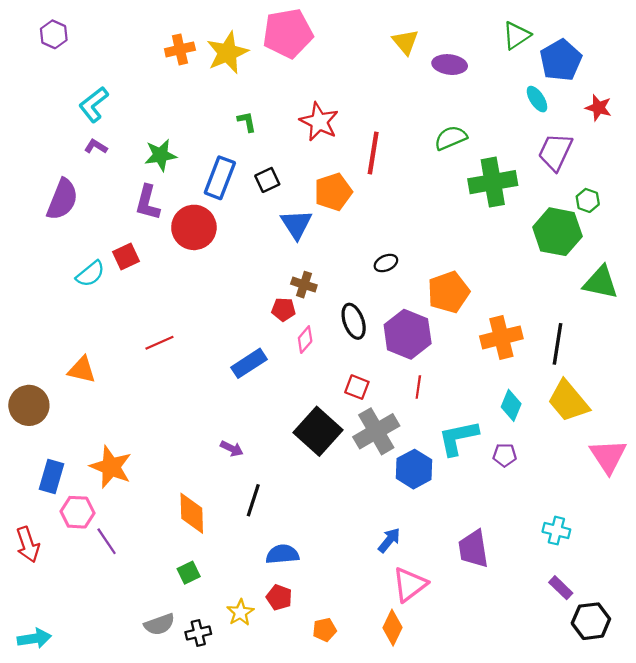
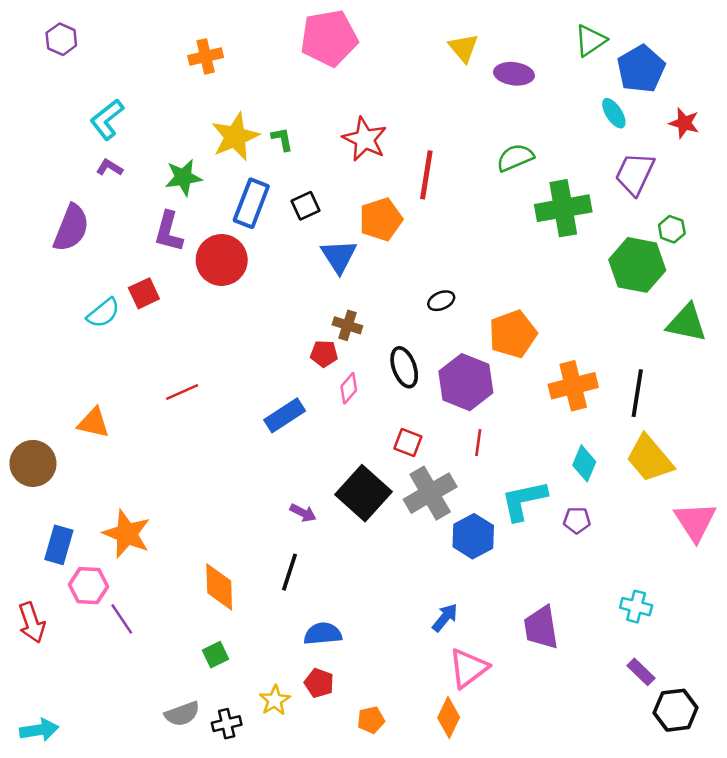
yellow star: (227, 53) -> (235, 137), moved
purple arrow: (232, 449) -> (303, 513), moved

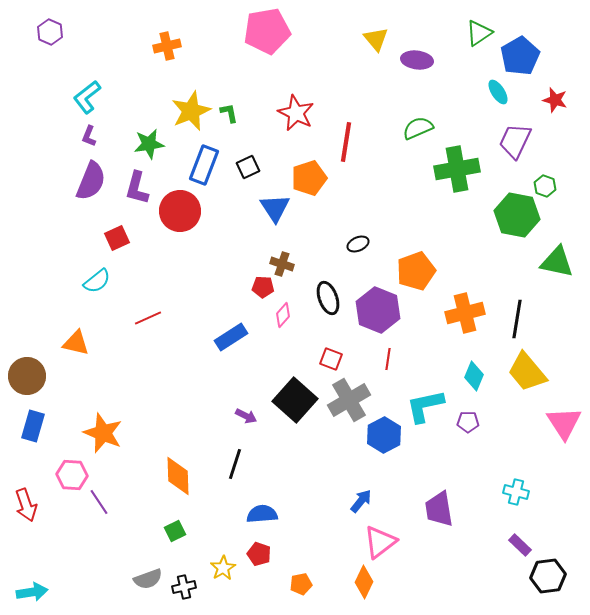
purple L-shape: (109, 167) -> (89, 136), turned -100
purple semicircle: (71, 228) -> (91, 181), moved
cyan semicircle: (103, 313) -> (97, 281), moved
blue rectangle: (59, 545) -> (33, 426), moved

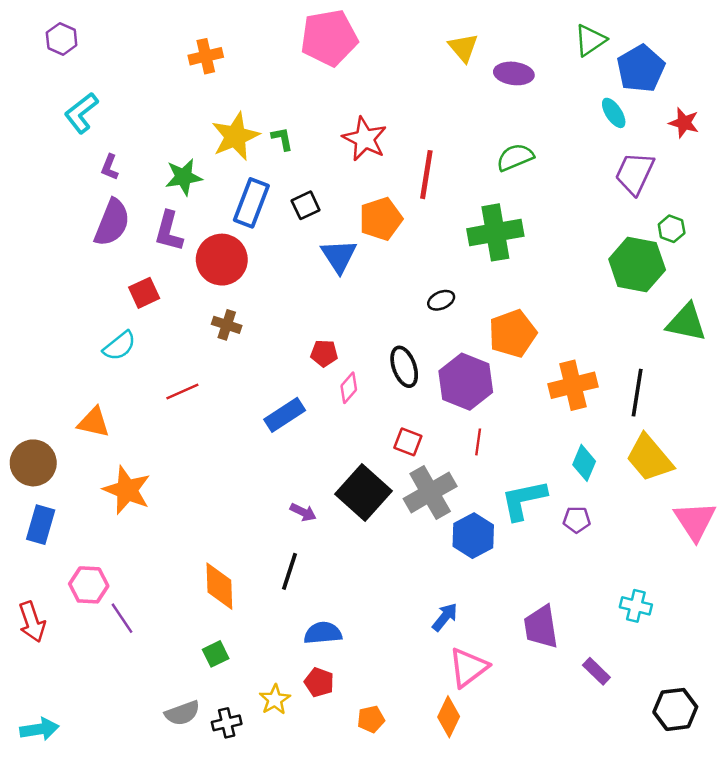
cyan L-shape: (87, 97) -> (81, 113), moved
green cross: (457, 169) -> (495, 232), moved
brown cross: (282, 264) -> (227, 325), moved
orange star: (103, 433) -> (127, 490), moved
purple rectangle: (520, 545) -> (596, 671), moved

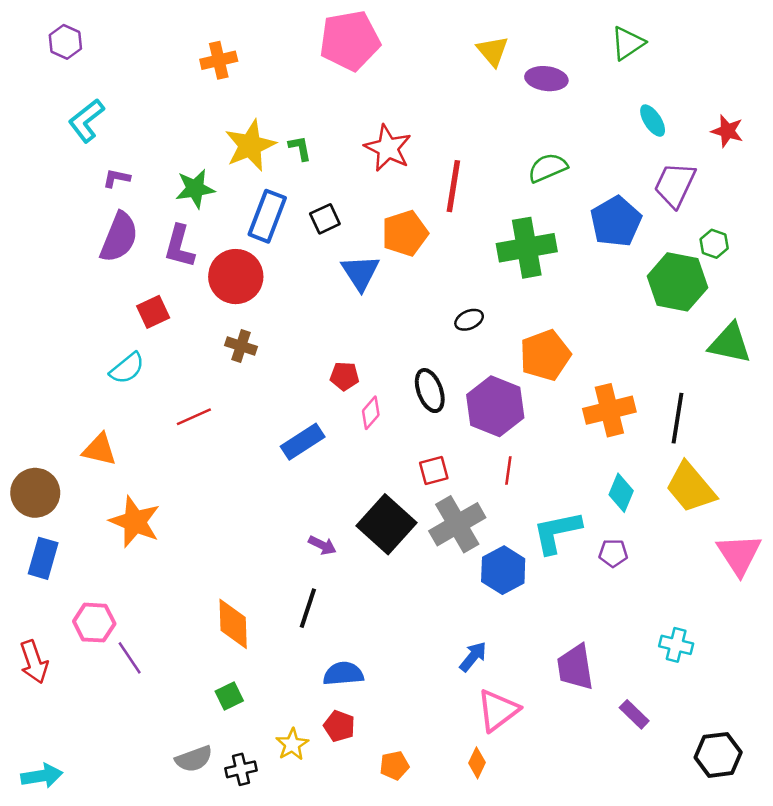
blue pentagon: (641, 69) -> (616, 221), moved
purple L-shape: (110, 167) -> (116, 178), turned 80
red square: (408, 442) -> (434, 471), turned -36
orange diamond: (449, 717) -> (477, 763), size x0.7

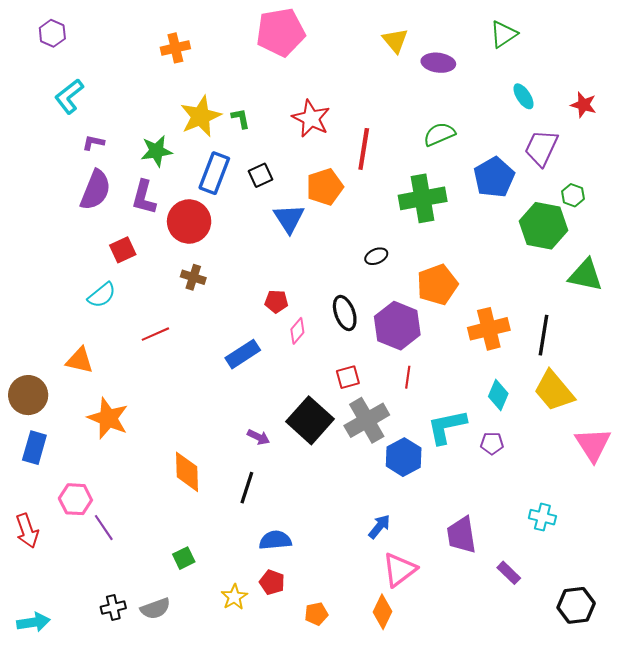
orange diamond: (233, 624) -> (187, 472), moved
orange diamond: (477, 763) -> (383, 612), size x1.4
black cross: (241, 769) -> (113, 608), moved

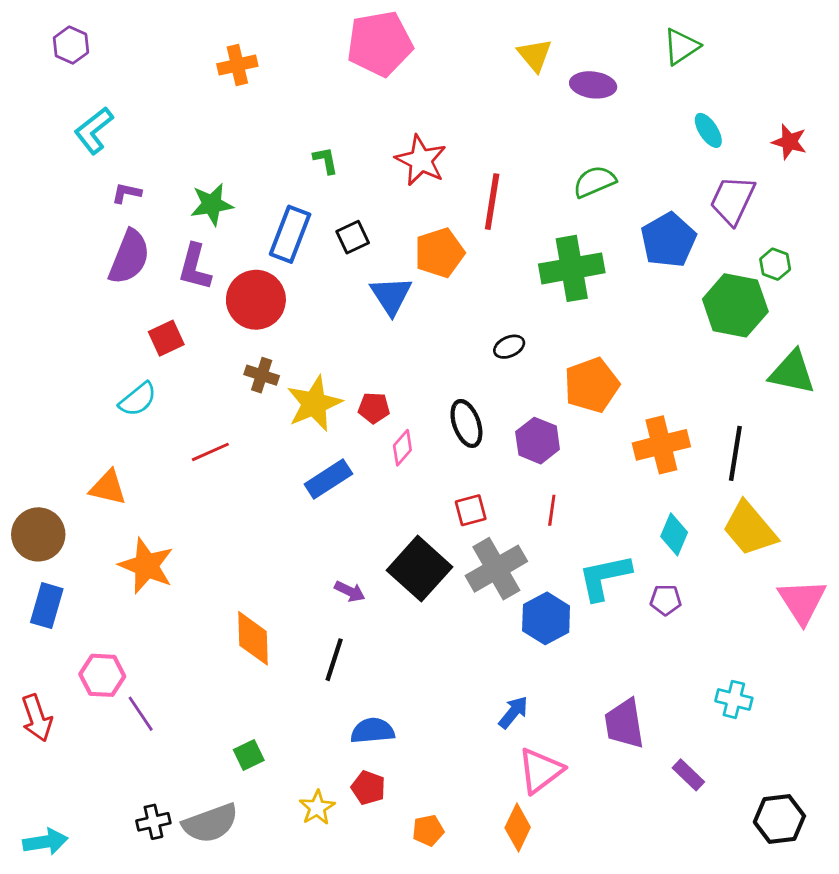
yellow star: (201, 116) -> (314, 404), moved
purple hexagon: (397, 326) -> (538, 441), size x0.7
gray semicircle: (155, 609) -> (210, 823), size x1.4

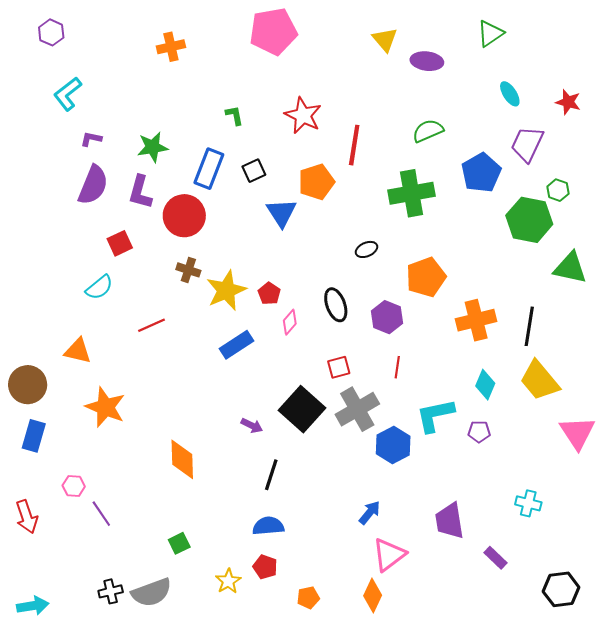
red pentagon: (374, 408) -> (269, 294), turned 30
black line: (334, 660) -> (271, 475), moved
pink hexagon: (102, 675) -> (74, 486), size x0.7

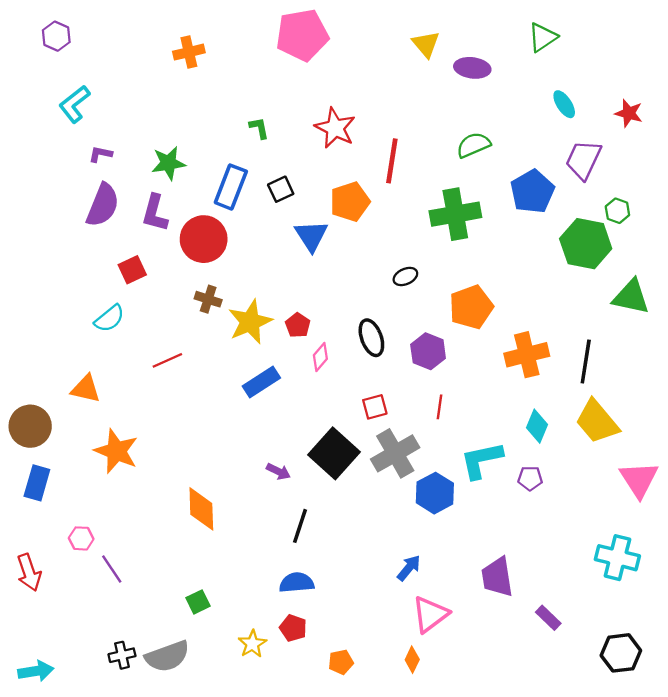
cyan cross: (528, 503) -> (617, 558), moved, size x1.5
orange diamond: (373, 596) -> (412, 660), size x0.7

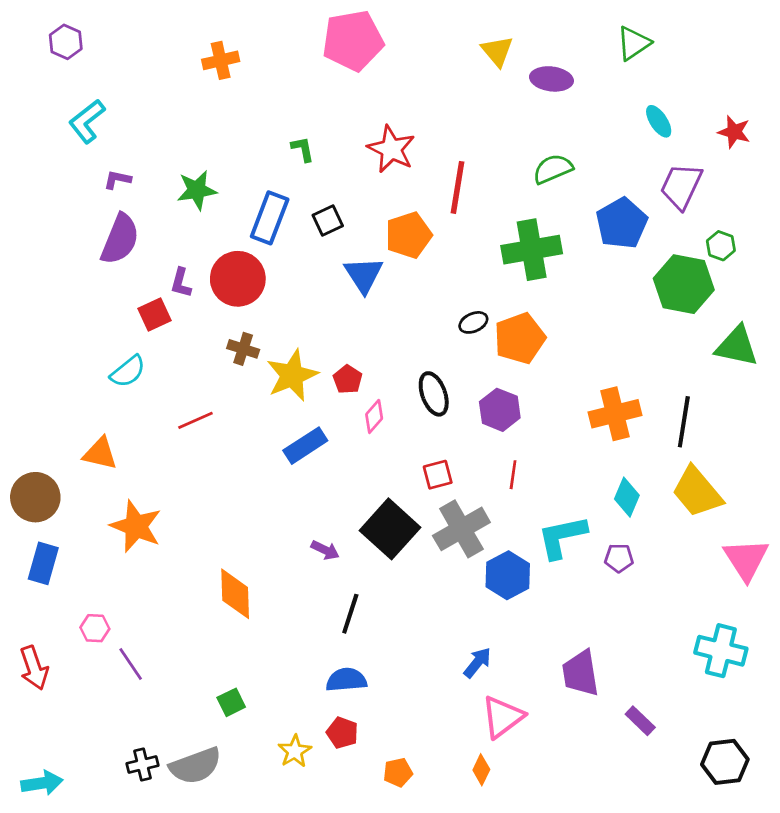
purple L-shape: (155, 213) -> (181, 283), moved, size x0.7
orange pentagon: (471, 307) -> (520, 338), moved

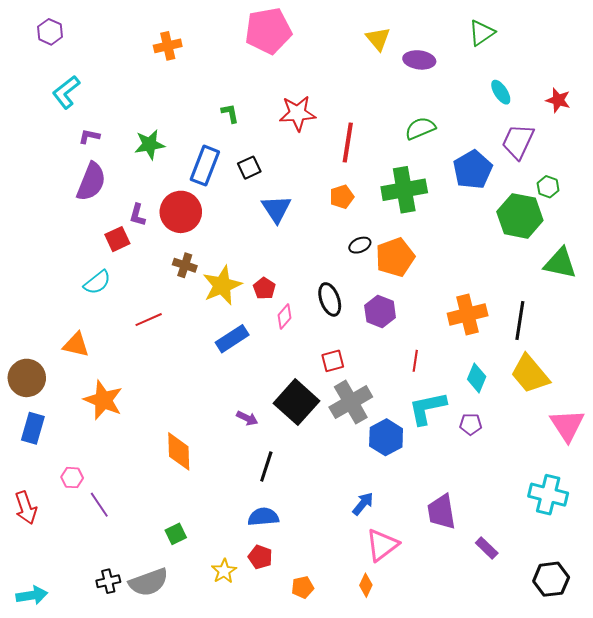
red star: (391, 149) -> (298, 113), turned -30
orange pentagon: (409, 235) -> (342, 197), moved, size x0.7
red line: (513, 475) -> (415, 361), moved

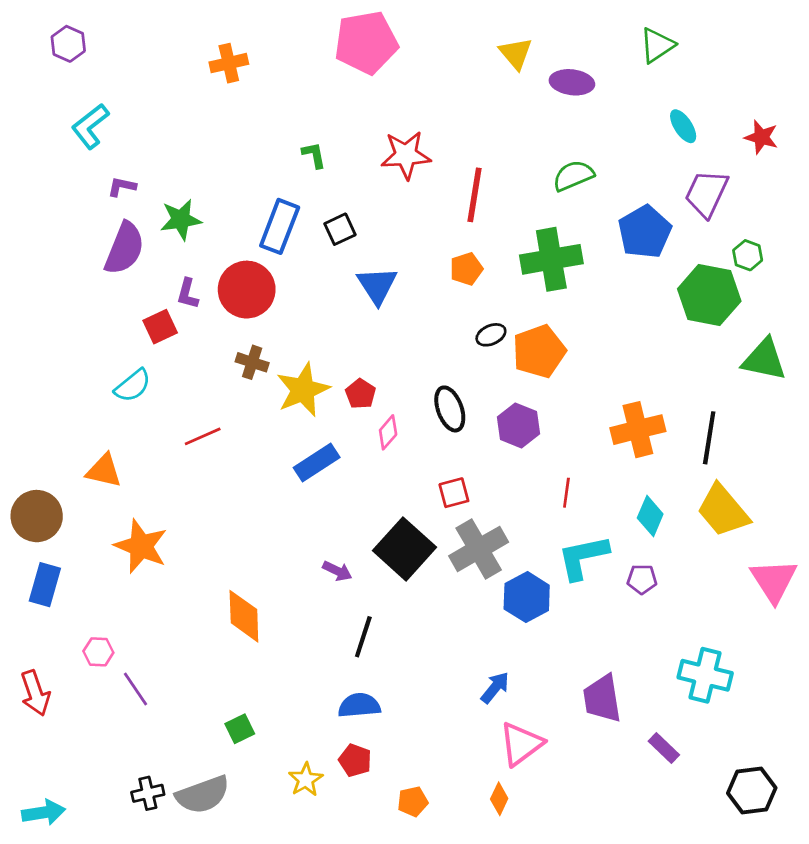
green star: (150, 144) -> (181, 220), moved
cyan cross: (548, 495) -> (705, 675), moved

